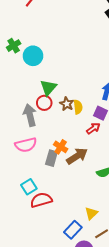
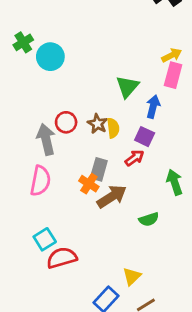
green triangle: (48, 88) -> (127, 87), moved
pink semicircle: (26, 145) -> (40, 181), turned -65
gray rectangle: (51, 158) -> (99, 169), moved

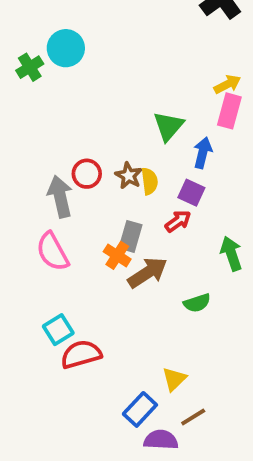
cyan circle: (50, 57) -> (66, 48), moved
pink semicircle: (40, 181) -> (53, 252), turned 140

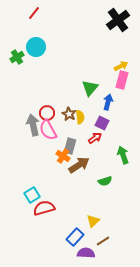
pink semicircle: (53, 252) -> (48, 130), moved

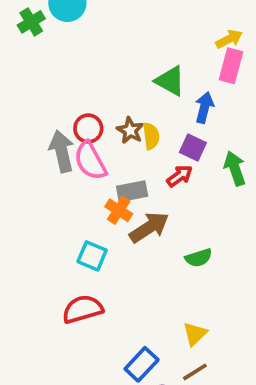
green triangle: (90, 88) -> (170, 81), turned -42
gray rectangle: (70, 146) -> (132, 191), turned 63
green arrow: (123, 155) -> (235, 168), moved
cyan square: (32, 195) -> (92, 256), moved, turned -35
yellow triangle: (93, 221) -> (195, 334), moved

